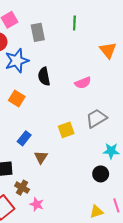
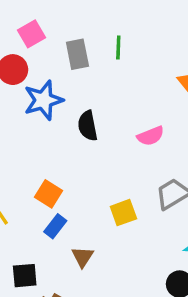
green line: (74, 23) -> (118, 47), moved
orange square: (17, 98) -> (48, 194), moved

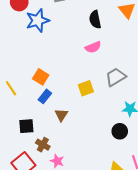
black semicircle: (88, 126) -> (95, 19), moved
pink semicircle: (151, 136) -> (93, 47), moved

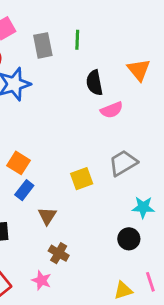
pink semicircle: (93, 47) -> (112, 110), moved
brown cross: (43, 145) -> (59, 253), moved

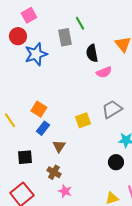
green line: (77, 40) -> (80, 23), turned -32
gray rectangle: (43, 45) -> (65, 37), moved
brown cross: (59, 253) -> (54, 172), moved
pink star: (41, 280) -> (65, 191), moved

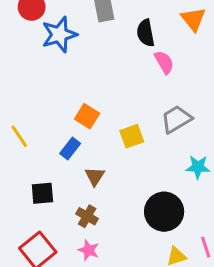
pink semicircle: (104, 72) -> (164, 62), turned -98
orange square: (39, 109) -> (87, 116), moved
black circle: (116, 162) -> (164, 212), moved, size x1.6
pink star: (65, 191) -> (89, 250), moved

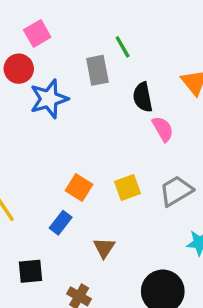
yellow square: (132, 136) -> (128, 188), moved
brown triangle: (95, 176) -> (104, 248), moved

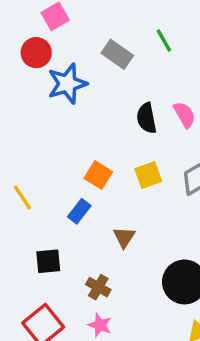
green line: (123, 47) -> (164, 41), moved
gray rectangle: (97, 70) -> (117, 54), turned -44
black semicircle: (143, 97) -> (147, 118), moved

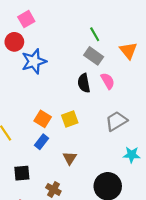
gray rectangle: (117, 54) -> (94, 56), moved
orange square: (98, 175) -> (43, 119), moved
yellow square: (148, 175) -> (70, 119), moved

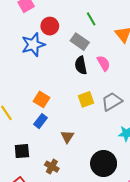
red circle: (14, 42) -> (50, 26), moved
gray rectangle: (94, 56) -> (80, 42), moved
yellow square: (70, 119) -> (86, 99), moved

